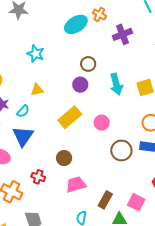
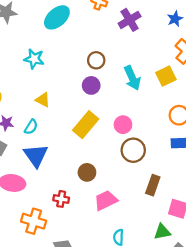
cyan ellipse: (76, 24) -> (57, 17), moved
yellow triangle: (37, 90) -> (43, 100), turned 48
brown circle: (121, 151) -> (133, 150), moved
brown rectangle: (105, 200) -> (153, 185), moved

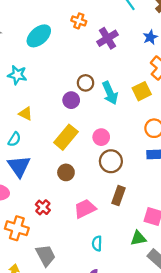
brown circle: (96, 60) -> (86, 83), moved
brown circle: (87, 172) -> (66, 172), moved
brown rectangle: (153, 185) -> (119, 196), moved
red cross: (61, 199) -> (43, 207), turned 32

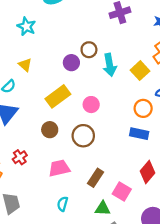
yellow square: (142, 91) -> (140, 71), turned -30
brown circle: (111, 161) -> (83, 136), moved
brown rectangle: (119, 196) -> (96, 178), moved

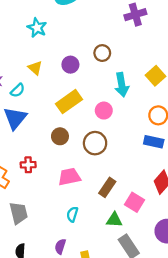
purple circle: (71, 63) -> (70, 65), moved
cyan arrow: (110, 65) -> (122, 85), moved
red cross: (20, 157) -> (28, 165), turned 32

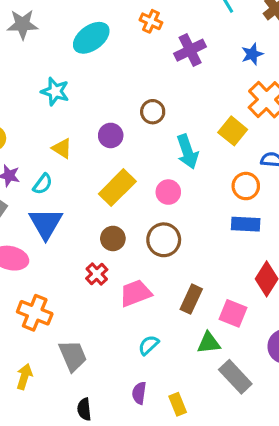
red cross: (28, 165) -> (97, 274), moved, turned -32
cyan semicircle: (72, 214) -> (149, 345), turned 40

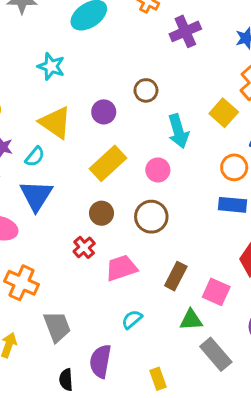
yellow triangle: (62, 148) -> (55, 122), size x1.6
purple semicircle: (139, 393) -> (100, 361), moved, size x1.5

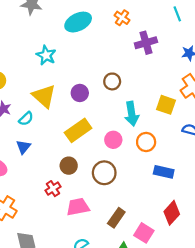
yellow square: (224, 113) -> (166, 105), turned -30
orange circle: (234, 167) -> (146, 142), moved
blue triangle: (36, 196) -> (23, 147), size x0.6

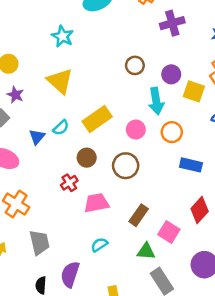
purple circle: (80, 93) -> (171, 74), moved
cyan semicircle: (26, 119) -> (61, 128), moved

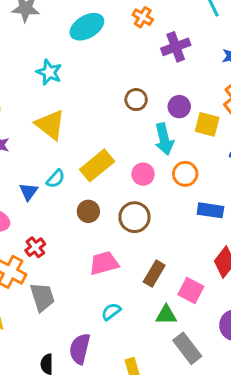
red cross: (69, 183) -> (35, 247), moved
gray trapezoid: (39, 242) -> (42, 297), moved

